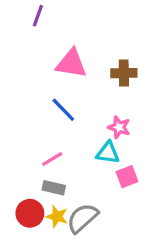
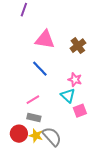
brown cross: (124, 73) -> (78, 46), turned -35
cyan triangle: (108, 153) -> (68, 96), turned 35
gray semicircle: (82, 218) -> (52, 137), turned 90

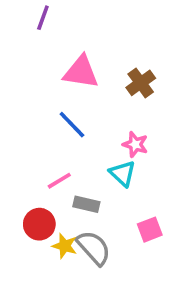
pink square: (80, 111) -> (150, 230), moved
gray rectangle: (34, 118) -> (86, 204), moved
red circle: (19, 134) -> (39, 224), moved

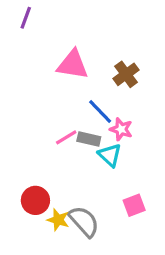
purple line: (43, 18) -> (26, 18), moved
blue line: (72, 125) -> (100, 111), moved
pink line: (59, 181) -> (66, 137), moved
gray rectangle: (86, 204) -> (89, 139), moved

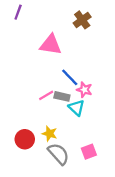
brown cross: (126, 74) -> (82, 20), moved
pink square: (134, 205) -> (89, 152), moved
yellow star: (58, 220) -> (50, 134), moved

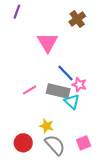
pink triangle: (51, 45) -> (48, 42), turned 50
pink line: (46, 95) -> (30, 90), moved
gray rectangle: (62, 96) -> (58, 91), size x1.5
red circle: (25, 139) -> (23, 143), moved

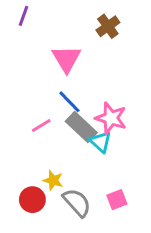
blue line: (66, 73) -> (69, 102), moved
pink star: (79, 85) -> (111, 118), size x1.5
gray rectangle: (58, 91) -> (81, 127), turned 30
yellow star: (46, 126) -> (53, 180), moved

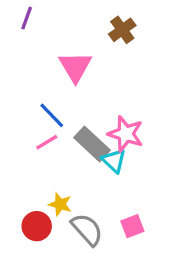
blue line: (69, 102) -> (52, 115), moved

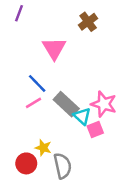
pink star: (126, 134) -> (104, 104), moved
pink square: (132, 226) -> (95, 130), moved
gray semicircle: (87, 229) -> (63, 166), turned 30

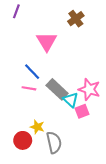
pink line: (34, 103) -> (29, 88), turned 40

